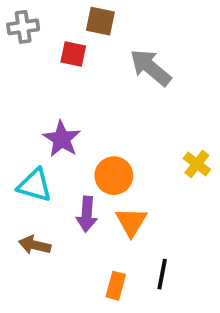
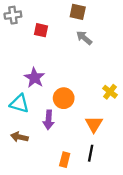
brown square: (100, 21) -> (78, 12), moved
gray arrow: (151, 67) -> (84, 38), size x0.7
orange triangle: (131, 222) -> (94, 124), moved

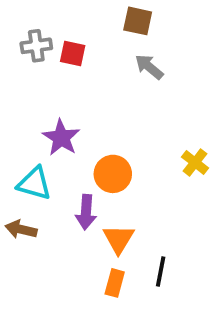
gray cross: (13, 15) -> (36, 46), moved
orange triangle: (94, 124) -> (119, 239), moved
brown arrow: (19, 137) -> (21, 229), moved

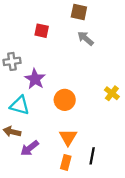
gray cross: (36, 46) -> (12, 61), moved
purple arrow: (86, 212) -> (30, 148), moved, turned 48

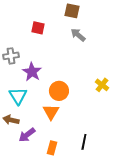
cyan triangle: (20, 105) -> (18, 96), turned 42
orange triangle: (68, 137) -> (51, 112), moved
orange rectangle: (66, 162) -> (52, 148), moved

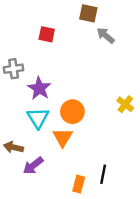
gray arrow: (78, 35) -> (106, 36), moved
cyan triangle: (18, 96) -> (38, 118), moved
orange rectangle: (52, 148) -> (79, 184), moved

